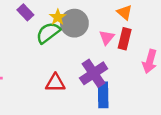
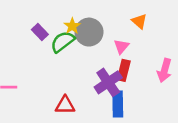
purple rectangle: (25, 12) -> (40, 32), moved
red rectangle: (125, 39) -> (124, 70), moved
red triangle: (55, 83) -> (65, 105), moved

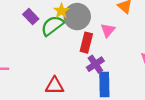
red rectangle: (124, 70) -> (86, 43), moved
purple cross: (108, 82) -> (95, 64), size x0.7

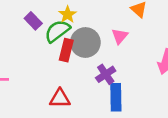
gray circle: (77, 17) -> (85, 42), moved
red rectangle: (86, 43) -> (66, 50), moved

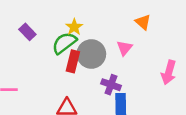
purple rectangle: (33, 21) -> (27, 32), moved
purple cross: (106, 74) -> (111, 85), turned -36

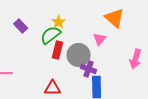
orange triangle: (143, 22) -> (115, 18), size x1.5
gray circle: (91, 54) -> (79, 55), moved

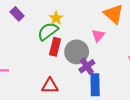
purple rectangle: (21, 26) -> (17, 14), moved
purple cross: (89, 69) -> (87, 66), turned 35

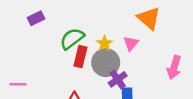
purple rectangle: (17, 14) -> (36, 18), turned -72
yellow star: (56, 18) -> (104, 43), moved

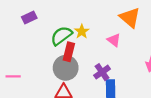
yellow star: (104, 43) -> (82, 31), moved
pink triangle: (131, 43) -> (114, 40), turned -32
gray circle: (106, 63) -> (66, 68), moved

